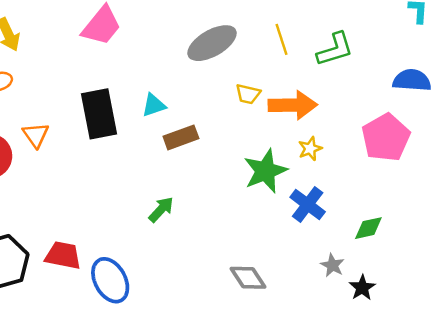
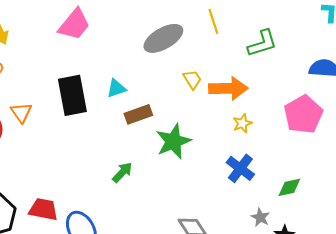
yellow line: (282, 39) -> (213, 21), moved
yellow trapezoid: (248, 94) -> (192, 79), turned -135
green star: (265, 171) -> (173, 141), moved

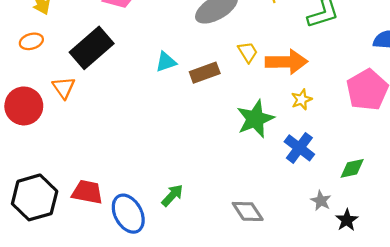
black rectangle: (72, 95) -> (92, 48), moved, turned 60
brown rectangle: (138, 114) -> (205, 73), moved
green star: (173, 141) -> (255, 119), moved
green arrow: (122, 172) -> (172, 195), moved

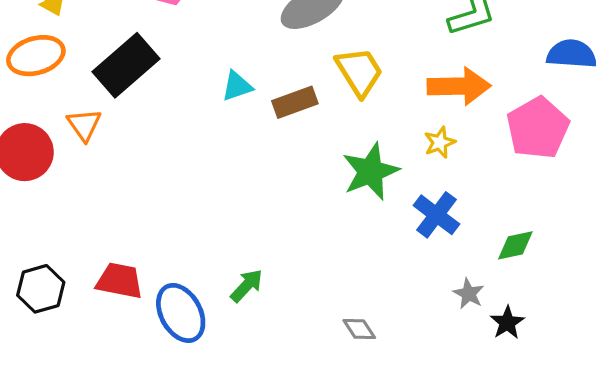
orange ellipse: (31, 41) -> (36, 56), size x1.6
yellow trapezoid: (248, 52) -> (359, 72), size x1.6
orange arrow: (286, 62) -> (459, 86), moved
black hexagon: (35, 197) -> (41, 289), size x0.7
gray diamond: (248, 211) -> (359, 329), moved, size x0.7

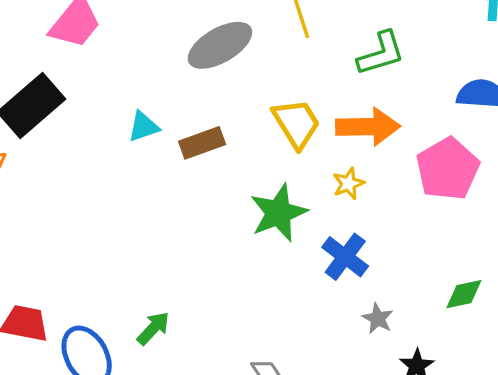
yellow trapezoid: (359, 72) -> (296, 123), moved
green diamond: (515, 245) -> (464, 294), moved
gray star: (469, 294) -> (378, 319), moved

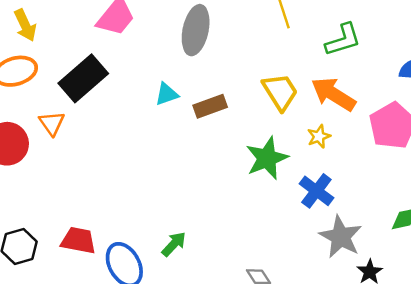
gray ellipse: (220, 45) -> (196, 30), moved, turned -48
orange arrow: (368, 127) -> (333, 94), turned -147
gray star: (378, 319) -> (341, 237), size x1.8

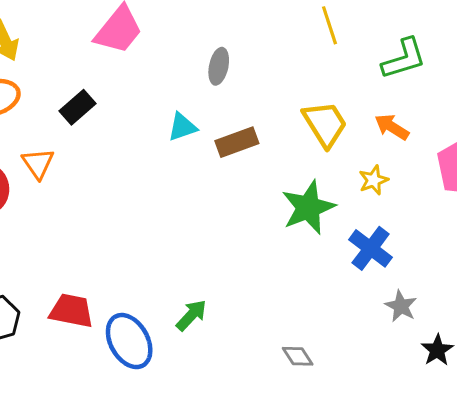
gray ellipse: (196, 30) -> (219, 66), moved, size x0.6
black rectangle: (83, 78) -> (77, 107), size x0.6
orange arrow: (333, 94) -> (392, 127), size x0.6
gray star: (341, 237) -> (401, 306), size x0.6

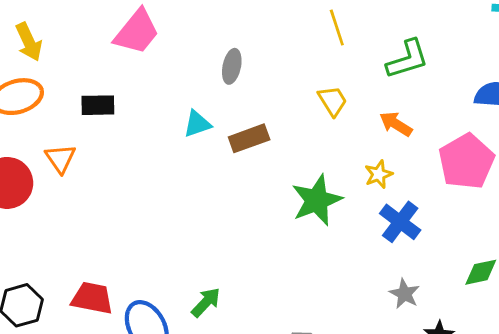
black rectangle: (77, 107) -> (98, 105), turned 40
yellow trapezoid: (325, 124) -> (333, 101), moved, size x0.7
blue cross: (371, 248) -> (400, 222), moved

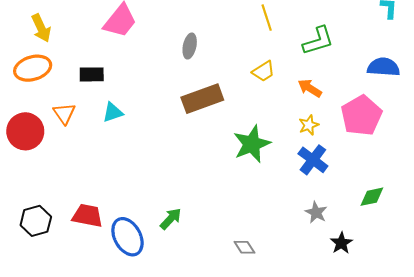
yellow trapezoid: (333, 101) -> (263, 71), turned 90
cyan triangle: (197, 124) -> (113, 112), moved
brown rectangle: (249, 138) -> (202, 99), size x1.4
yellow star: (379, 174) -> (309, 125), moved

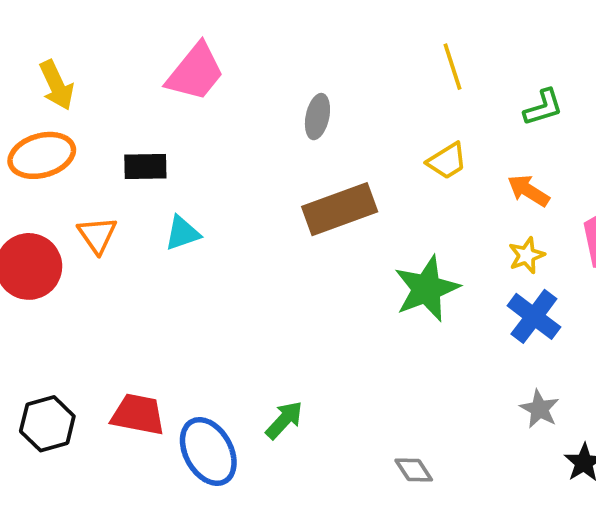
green L-shape: (318, 41) -> (543, 107), size x0.7

